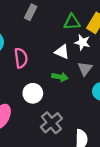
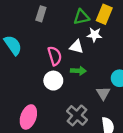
pink semicircle: (21, 58) -> (55, 56), moved
gray triangle: (85, 69) -> (103, 93), moved
white circle: (33, 93) -> (53, 81), moved

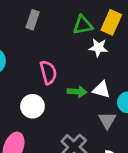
white triangle: (76, 47) -> (102, 90), moved
white circle: (53, 81) -> (32, 106), moved

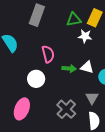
gray rectangle: (33, 20) -> (37, 15), size x1.5
gray triangle: (107, 120) -> (92, 98), moved

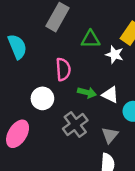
green triangle: (74, 19) -> (90, 39), moved
gray cross: (66, 109) -> (75, 125), moved

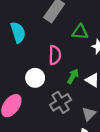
green arrow: (87, 92) -> (73, 76), turned -80

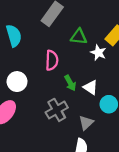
green arrow: (73, 76) -> (70, 83), turned 120
white circle: (35, 78) -> (17, 82), moved

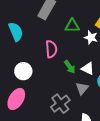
gray cross: (57, 110) -> (60, 104), moved
gray triangle: (86, 123) -> (82, 88), moved

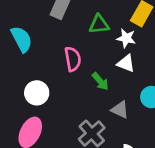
white triangle: (88, 68) -> (126, 63), moved
gray triangle: (82, 88) -> (120, 110), turned -40

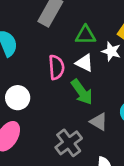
white triangle: (126, 63) -> (84, 63), moved
green arrow: (100, 81) -> (82, 92), size x1.4

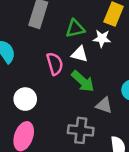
gray cross: (69, 143) -> (81, 130), turned -35

